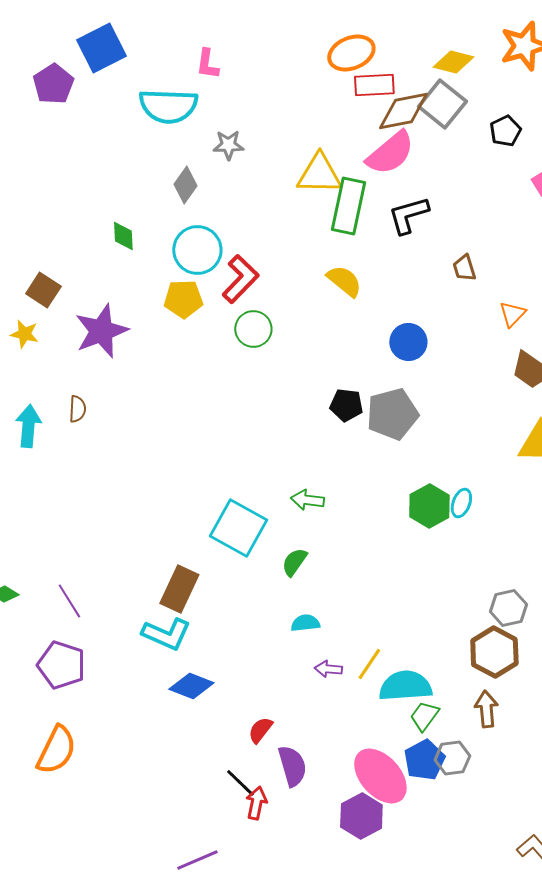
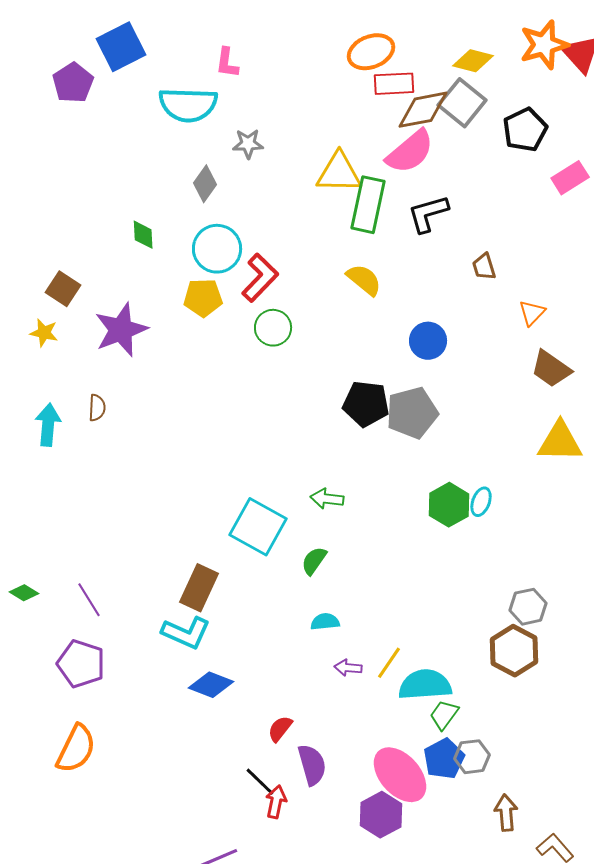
black pentagon: (505, 131) -> (525, 130), size x1.4
black pentagon: (346, 405) -> (366, 404), size x1.4
brown arrow: (486, 709) -> (506, 813), moved

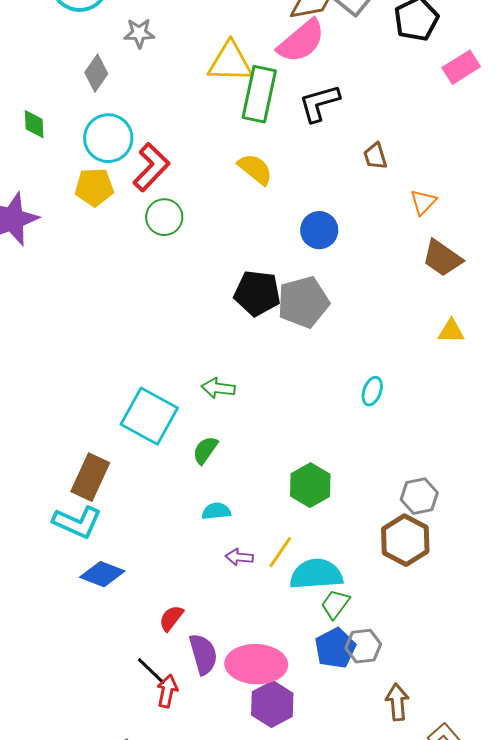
yellow triangle: (560, 442) -> (451, 331), size x0.6
green hexagon: (449, 505) -> (310, 485), moved
pink ellipse: (400, 775) -> (256, 664), moved, turned -46

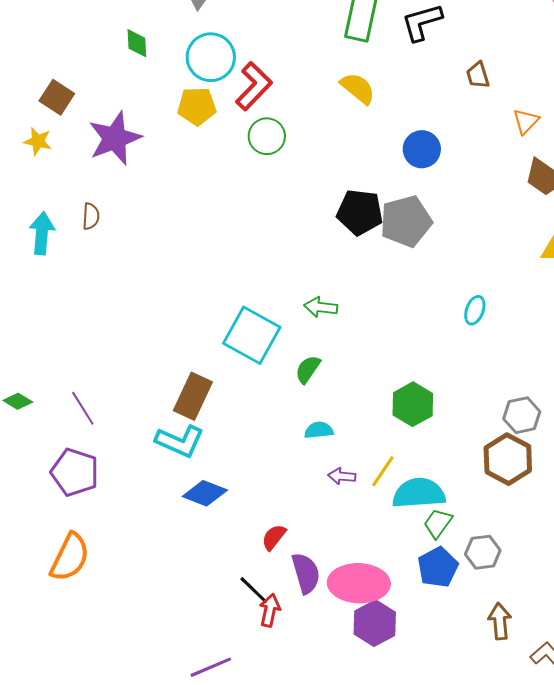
gray hexagon: (363, 646) -> (483, 552), moved

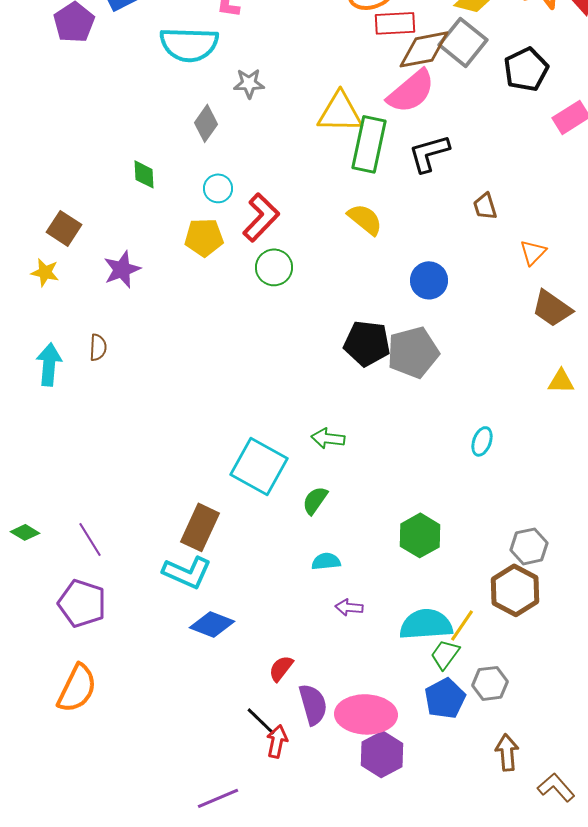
cyan circle: (211, 57) -> (218, 188), size x0.6
purple star: (115, 138) -> (122, 269), size x0.7
yellow line: (383, 471) -> (462, 625), moved

